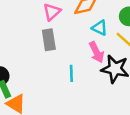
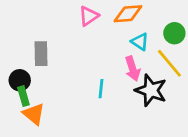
gray rectangle: (49, 40) -> (41, 54), moved

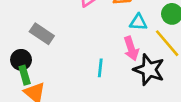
cyan triangle: (140, 42) -> (138, 22), turned -30
gray rectangle: (41, 54) -> (42, 34), turned -55

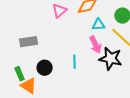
gray rectangle: (42, 34) -> (28, 42), turned -36
black circle: (21, 60) -> (45, 68), moved

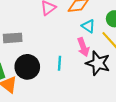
cyan triangle: (98, 25) -> (88, 26), turned 32
black circle: (45, 68) -> (27, 67), size x1.5

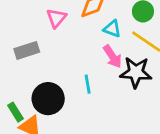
gray rectangle: (13, 38) -> (27, 50), moved

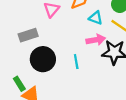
pink arrow: (112, 57) -> (96, 40), turned -66
black circle: (48, 99) -> (43, 59), moved

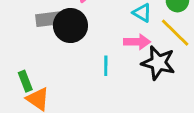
black circle: (43, 59) -> (70, 26), moved

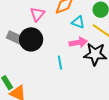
gray rectangle: (49, 19) -> (16, 38), turned 42

